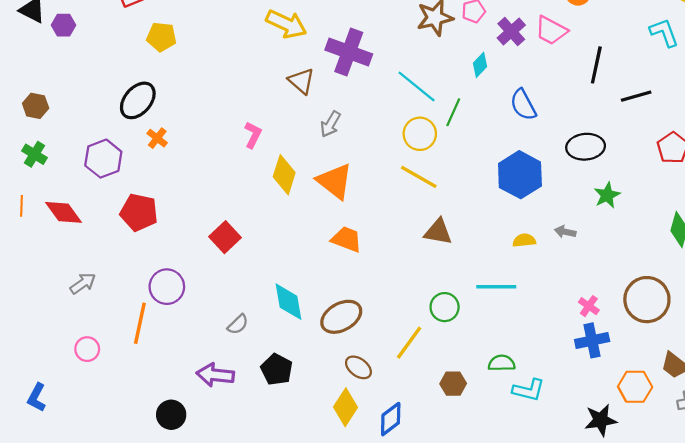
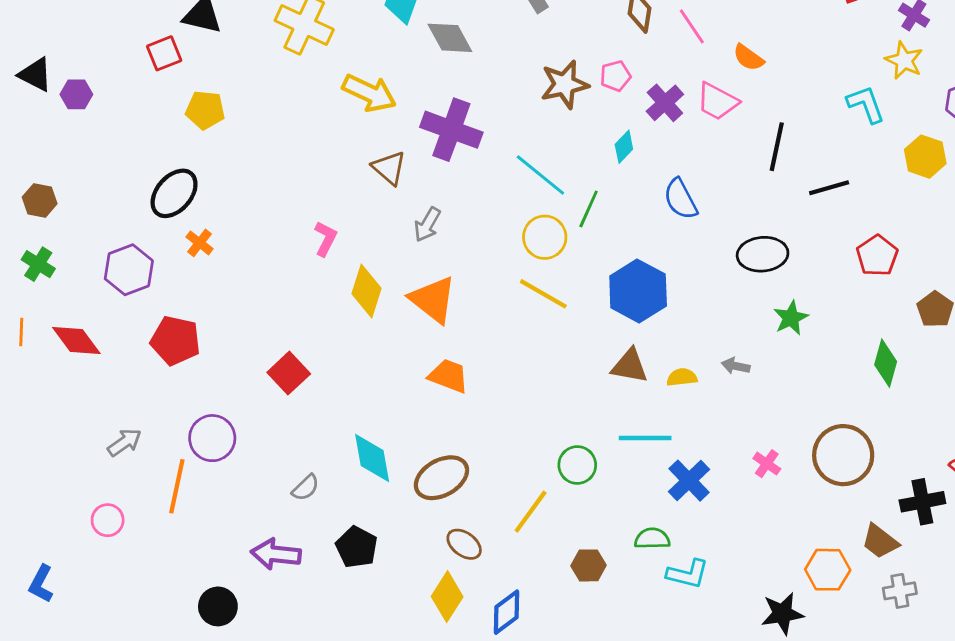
blue hexagon: (520, 175) -> (638, 291), moved
brown triangle: (438, 232) -> (630, 366), moved
gray arrow: (83, 283) -> (125, 442), moved
blue cross: (592, 340) -> (689, 481), moved, turned -32

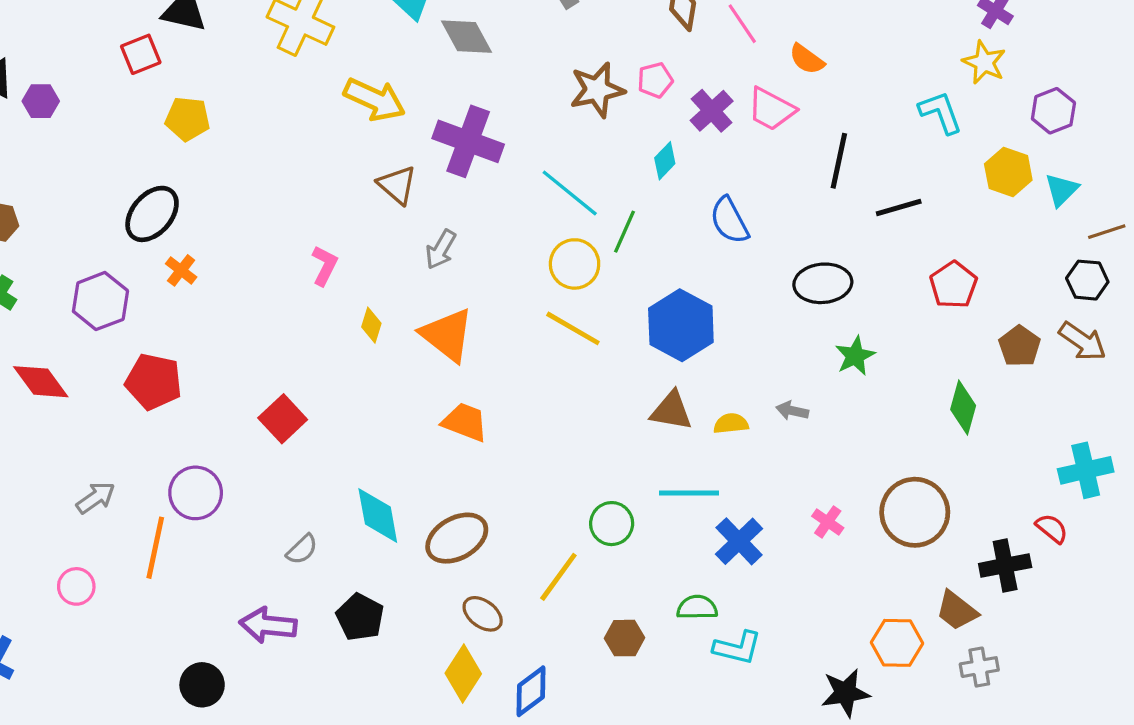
yellow diamond: (366, 291) -> (371, 325), size x0.6

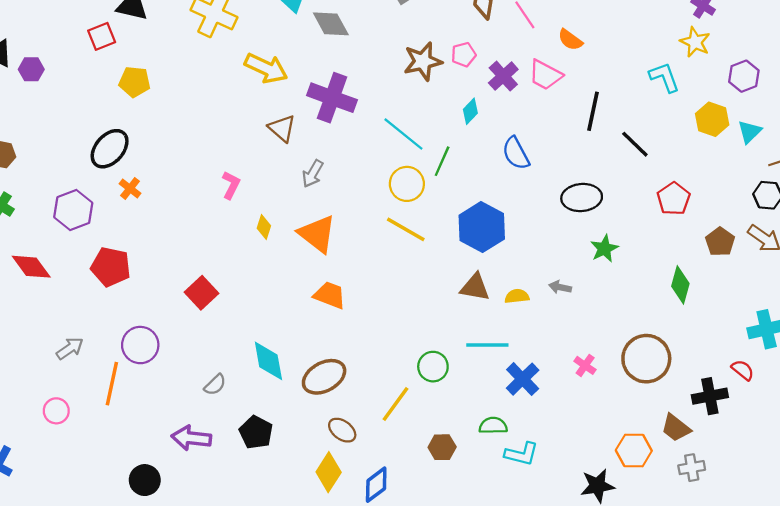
black line: (899, 208) -> (635, 144), turned 60

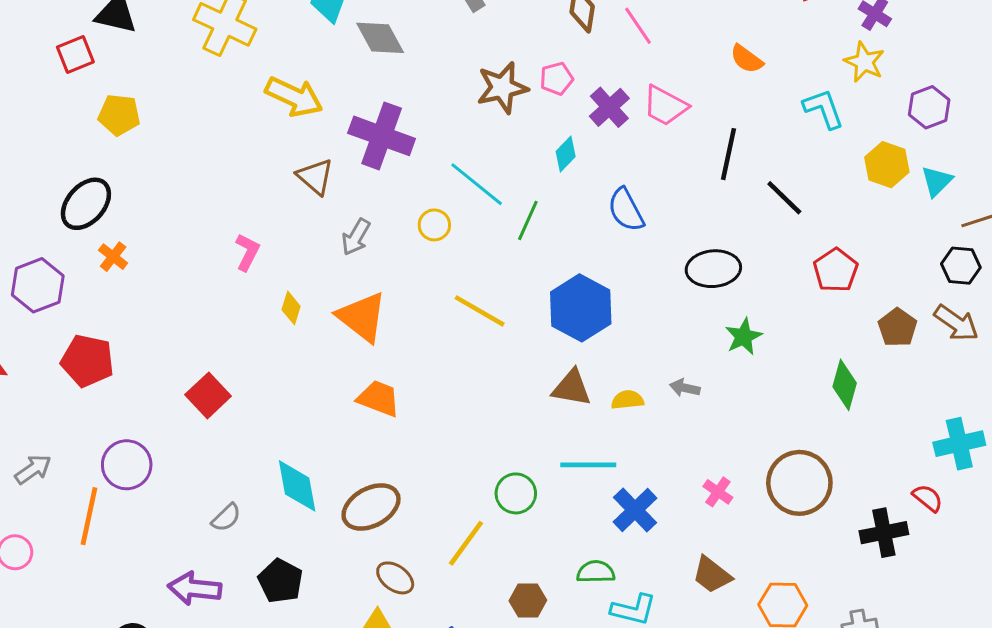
orange semicircle: (570, 40) -> (747, 59), moved
yellow circle: (407, 184) -> (434, 225), moved, size x0.7
brown trapezoid: (676, 428) -> (712, 575), moved

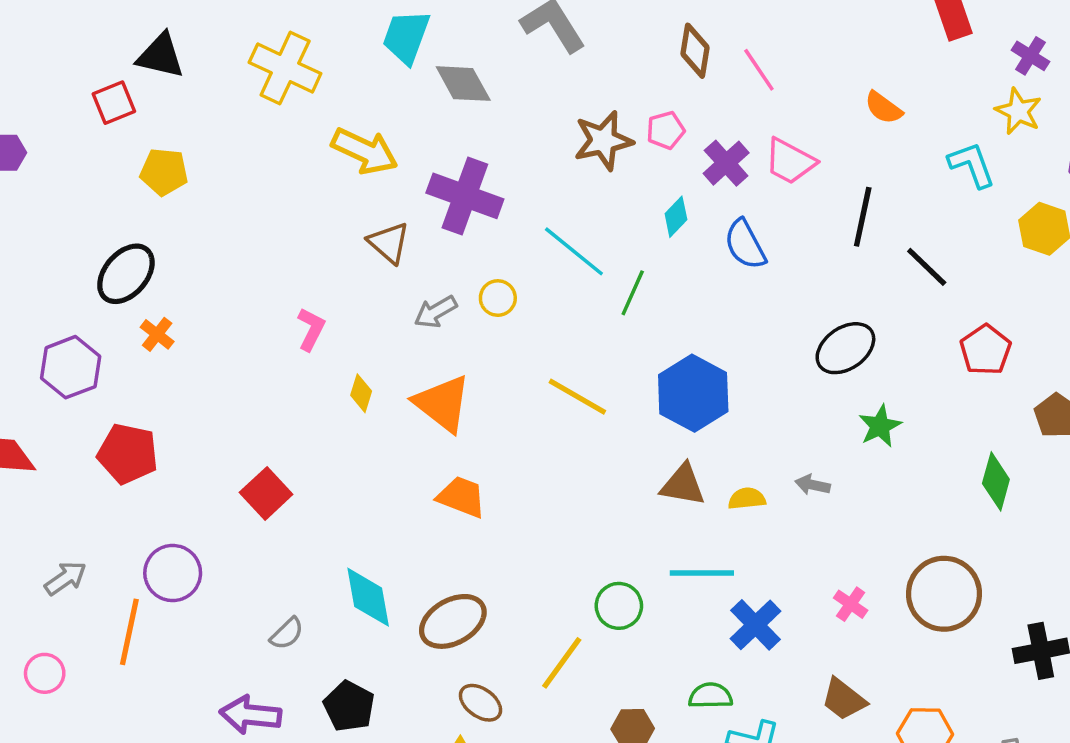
blue semicircle: (626, 210) -> (745, 244), moved
yellow circle: (434, 225) -> (498, 298), moved
gray arrow: (356, 237) -> (436, 312), turned 30
black ellipse: (713, 269) -> (845, 348), turned -30

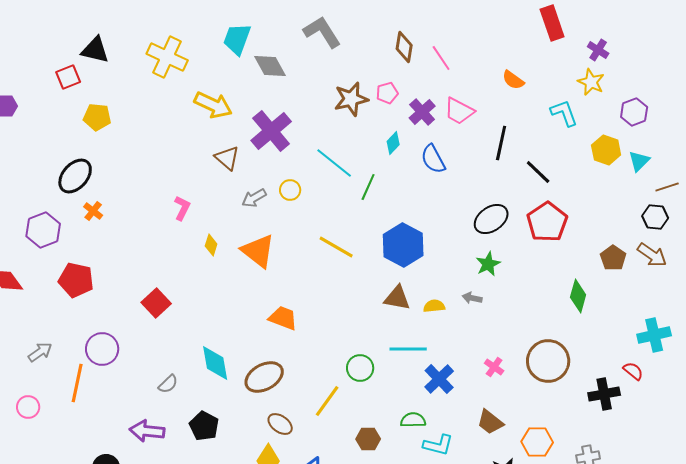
purple cross: (465, 196) -> (271, 131), turned 30
red pentagon: (986, 350) -> (547, 222), moved, size x1.4
green star: (880, 426) -> (488, 264), moved
orange trapezoid: (461, 497) -> (283, 318), moved

